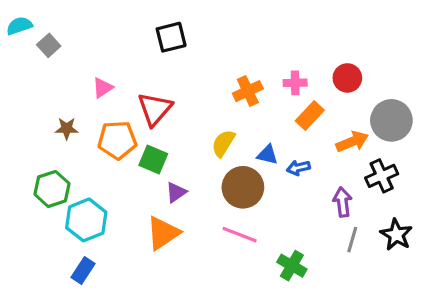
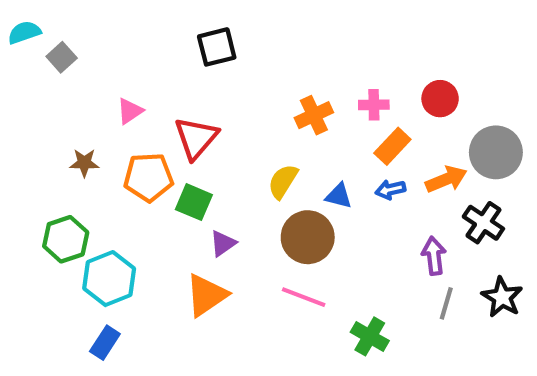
blue arrow: (298, 168) -> (390, 190), moved
black cross: (382, 176) -> (483, 223), turned -32

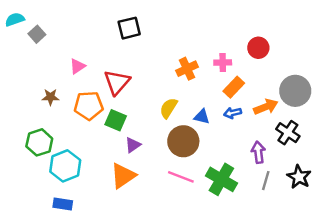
red circle: (440, 99) -> (258, 48), moved
green cross: (370, 336) -> (221, 179), moved, size x1.4
blue rectangle: (105, 343) -> (63, 204), turned 66

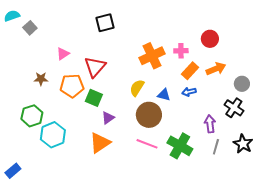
orange cross: (187, 69) -> (152, 56), size x1.4
gray circle: (295, 91) -> (242, 84), moved, size x0.6
orange arrow: (266, 107) -> (216, 69), moved
blue rectangle: (63, 204) -> (13, 171), moved, turned -49

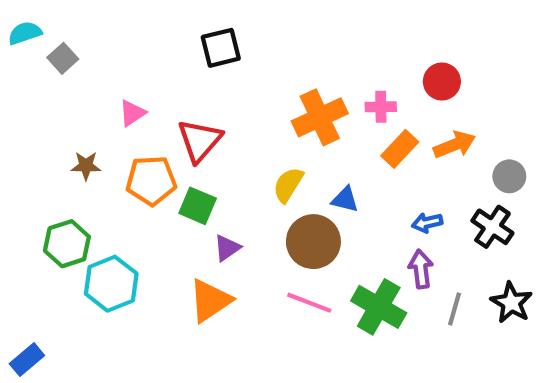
blue arrow: (189, 92) -> (427, 223), moved
purple arrow: (210, 124) -> (421, 269), moved

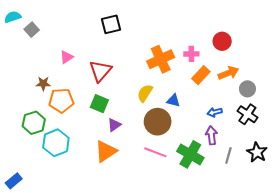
gray circle: (509, 176) -> (247, 89), moved
orange pentagon: (151, 181) -> (61, 100), moved

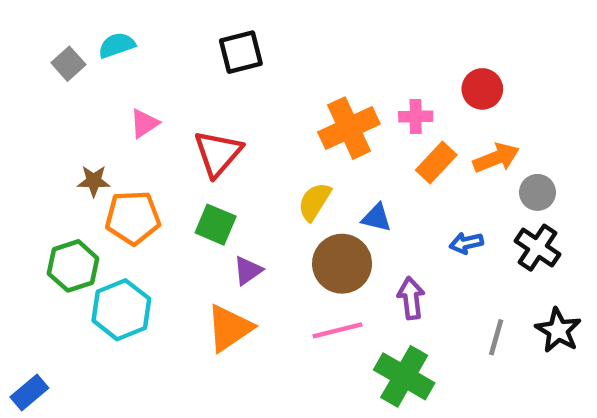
cyan semicircle: (13, 17) -> (117, 45), moved
purple arrow: (211, 135) -> (411, 298), moved
pink line: (155, 152) -> (337, 330), turned -35
green cross: (190, 154) -> (404, 376), moved

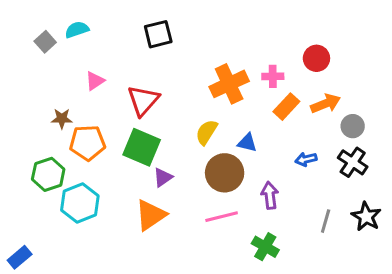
green square: (216, 225) -> (142, 147), size x1.4
green cross: (404, 376) -> (265, 247), size x0.7

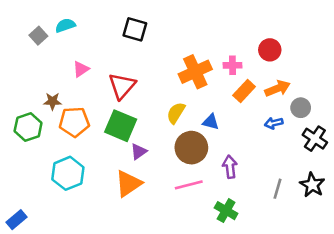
black square: (158, 34) -> (135, 29), turned 30
blue arrow: (306, 159) -> (274, 123), moved
black cross: (353, 162) -> (315, 139), moved
green hexagon: (48, 174) -> (28, 127), moved

